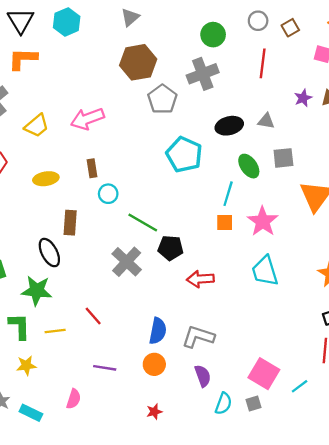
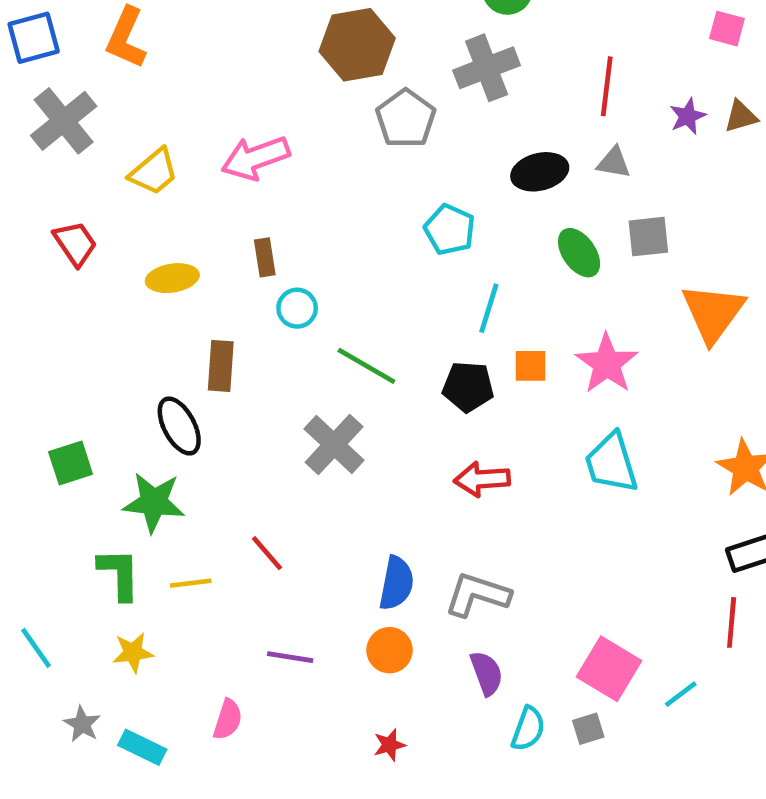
orange L-shape: (23, 59) -> (126, 38), turned -68
red line: (263, 63) -> (607, 86), moved
cyan pentagon: (184, 155) -> (450, 230), size x0.7
cyan line: (228, 194) -> (489, 308), moved
black pentagon: (170, 248) -> (468, 387), moved

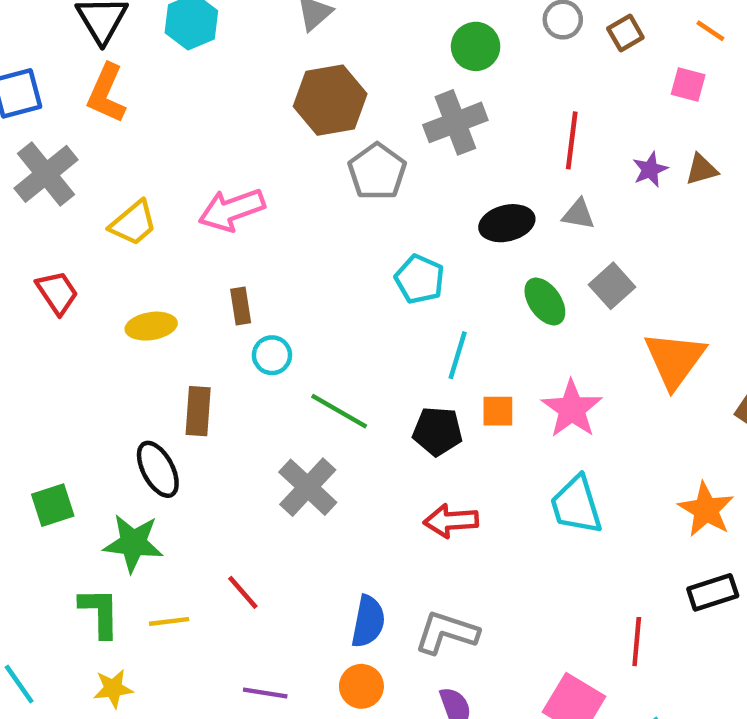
gray square: (648, 237) -> (612, 286), turned -36
red line: (732, 622) -> (637, 642), moved

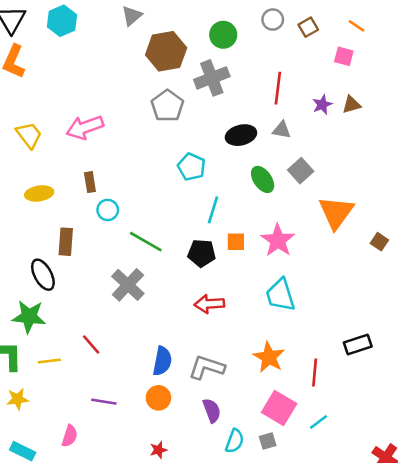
brown hexagon: (330, 100) -> (166, 51), moved
yellow trapezoid: (133, 223) -> (29, 135), turned -88
orange star: (706, 510) -> (269, 357), moved

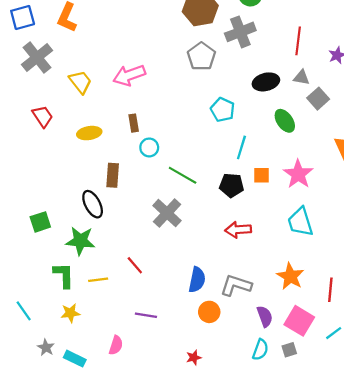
gray square: (301, 171) -> (318, 99), moved
orange circle: (158, 398) -> (209, 312), moved
purple semicircle: (212, 411) -> (265, 316), moved

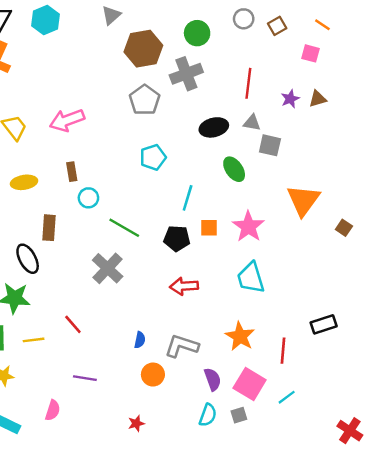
gray square: (318, 99) -> (270, 145), turned -35
cyan pentagon: (223, 110) -> (153, 157), moved, turned 30
blue semicircle: (197, 280) -> (140, 340), size x0.6

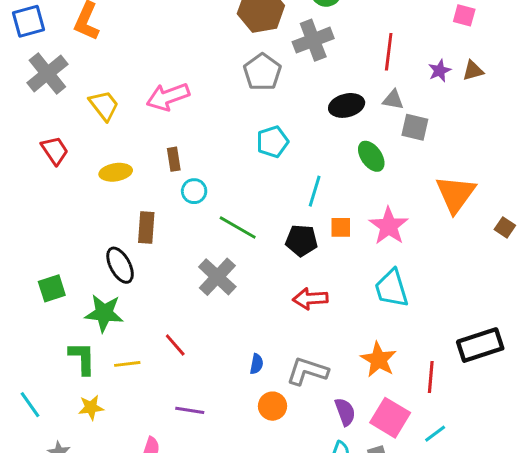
black rectangle: (324, 324) -> (480, 345), size x1.4

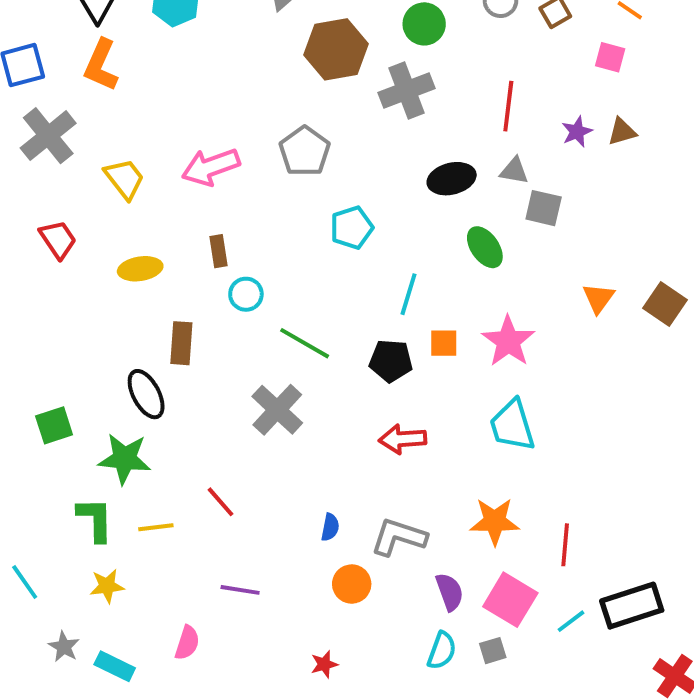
gray pentagon: (262, 72) -> (305, 151), moved
orange triangle: (455, 194) -> (598, 298), size x0.6
brown square: (505, 227) -> (665, 304), moved, size x1.5
black rectangle: (480, 345) -> (632, 606), moved
orange star: (379, 360) -> (495, 521), turned -30

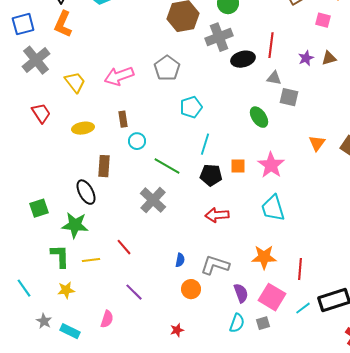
black ellipse: (452, 179) -> (243, 59), moved
cyan line: (408, 294) -> (205, 144), moved
purple line: (240, 590) -> (134, 292), turned 36

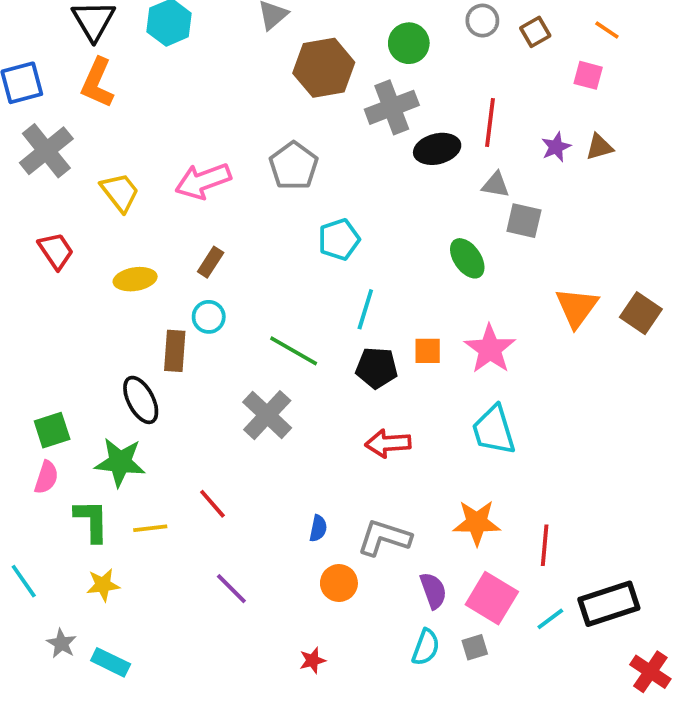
brown rectangle: (123, 119) -> (211, 262), turned 42
cyan circle: (137, 141) -> (209, 317), moved
orange triangle: (317, 143) -> (577, 307), size x1.4
pink semicircle: (107, 319) -> (46, 477), moved

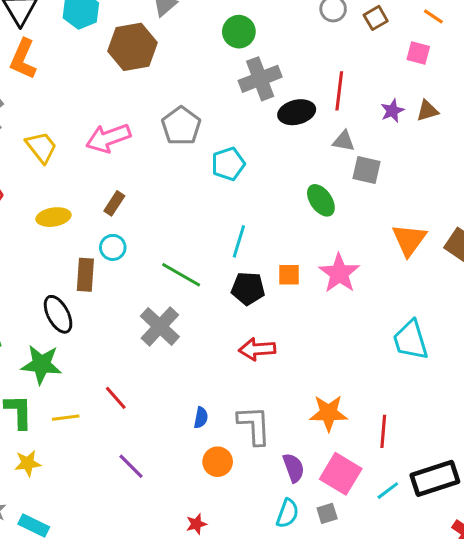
green circle: (409, 43) -> (239, 32), moved
brown hexagon: (324, 68) -> (133, 47), moved
cyan pentagon: (339, 239) -> (228, 164), moved
cyan trapezoid: (494, 430) -> (411, 340), moved
gray L-shape: (384, 538) -> (254, 425), turned 69

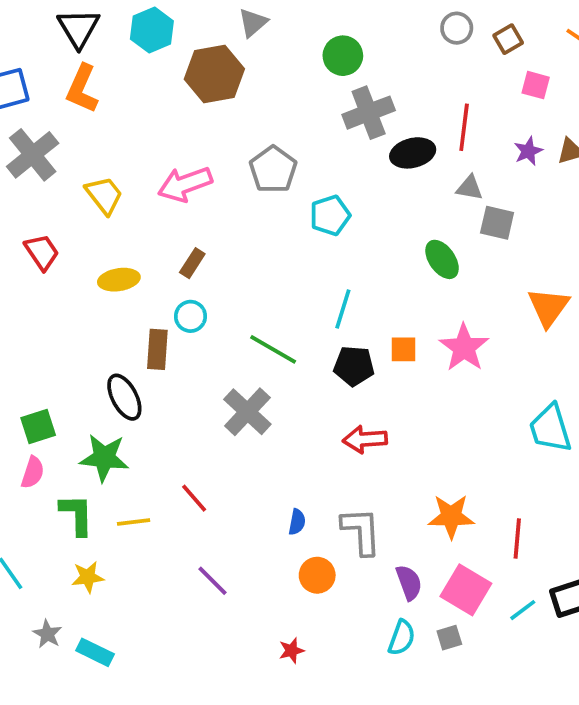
pink square: (418, 53) -> (536, 85), moved

